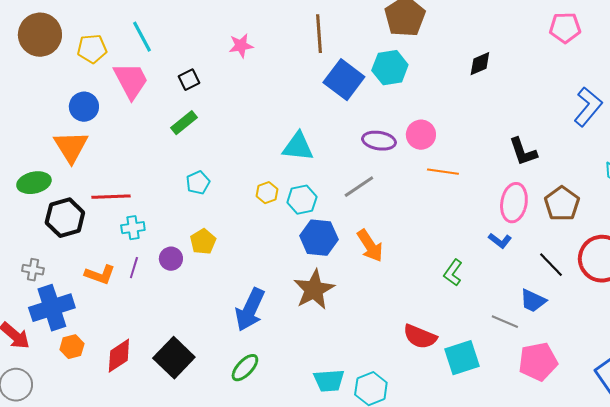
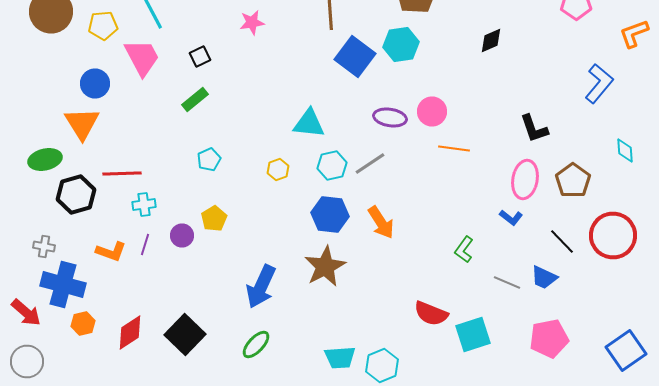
cyan hexagon: (302, 200) -> (332, 166), moved
blue cross: (52, 308) -> (63, 284), turned 33
gray line: (505, 322) -> (507, 282), moved

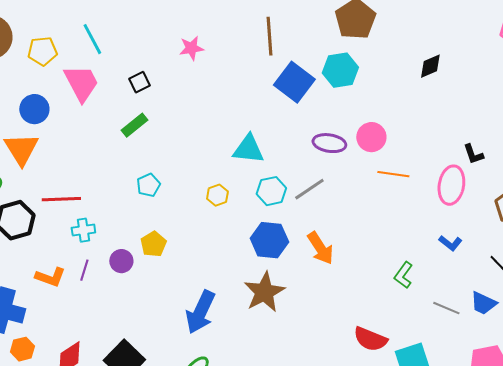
black L-shape: (534, 128) -> (473, 154), size x0.7
pink ellipse: (525, 180) -> (451, 185), moved

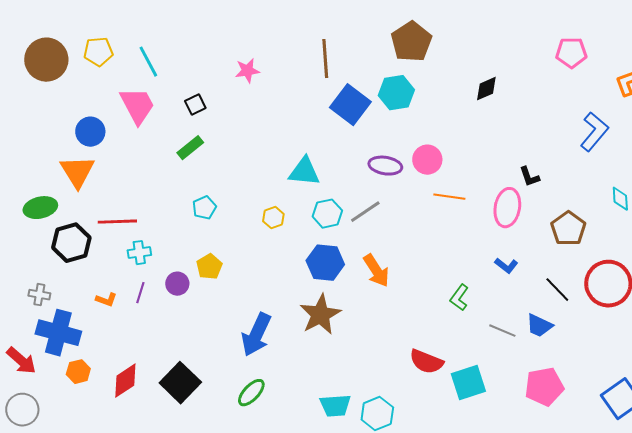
yellow pentagon: (42, 51) -> (98, 52), moved
orange L-shape: (50, 277) -> (106, 300), size x0.7

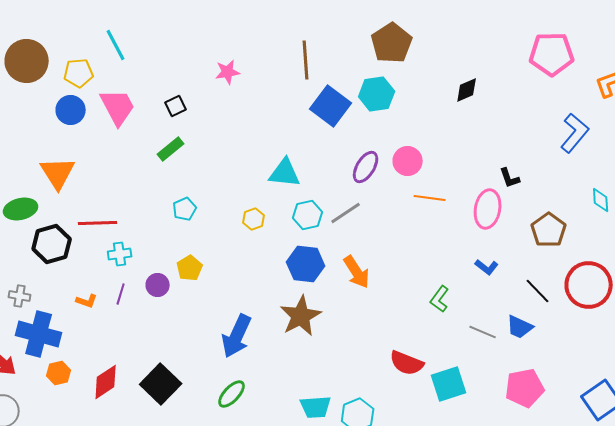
yellow pentagon: (98, 52) -> (79, 73), moved
pink pentagon: (571, 53) -> (552, 54), size x1.4
cyan line: (148, 62) -> (116, 45), moved
blue circle: (90, 132) -> (71, 110), moved
purple ellipse: (385, 166) -> (366, 167), turned -68

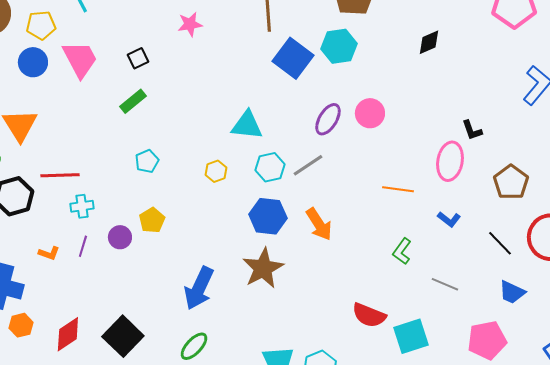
orange line: (430, 198) -> (398, 189), moved
blue trapezoid: (520, 327) -> (512, 292), moved

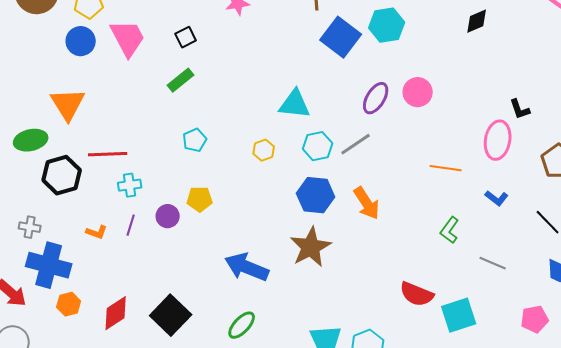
yellow pentagon: (152, 220) -> (200, 199), turned 30
blue arrow: (199, 288) -> (247, 267), turned 87
pink pentagon: (487, 340) -> (535, 319), size x0.7

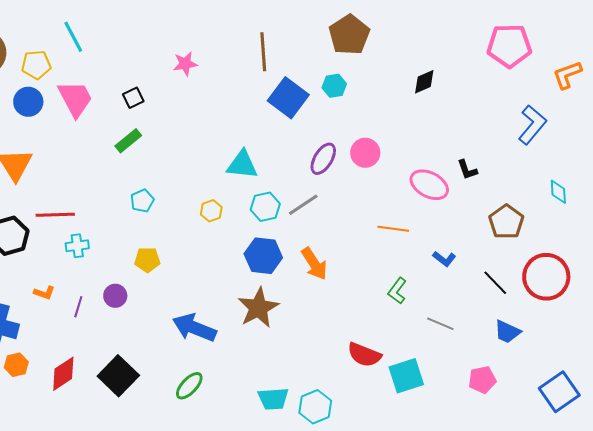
cyan hexagon: (387, 25) -> (334, 86), size x0.7
pink ellipse: (498, 140) -> (429, 185), moved, turned -72
purple circle: (168, 216) -> (115, 296), moved
purple line: (131, 225) -> (78, 307), moved

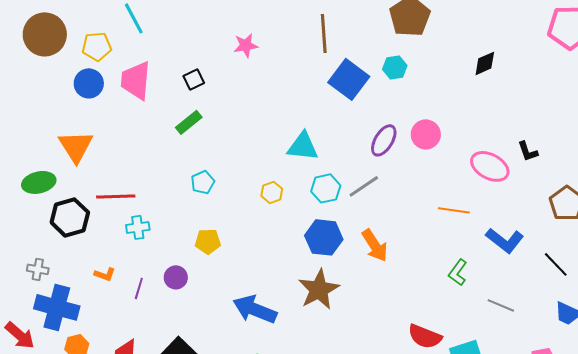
pink trapezoid: (75, 99) -> (136, 80), turned -147
blue L-shape: (444, 259) -> (505, 240), size x1.6

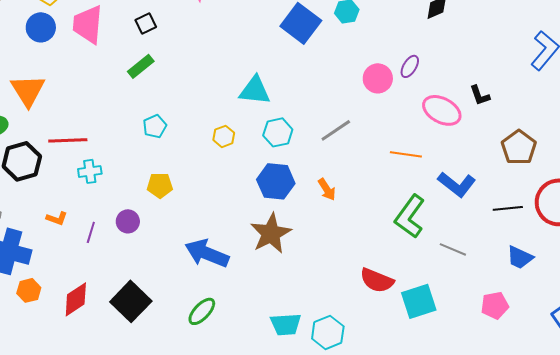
purple ellipse: (384, 140) -> (410, 66), moved, size x0.7
gray line: (364, 186) -> (336, 130), moved
orange arrow: (375, 245) -> (327, 189), size x0.7
black line: (556, 264) -> (508, 208), turned -52
green L-shape: (458, 272) -> (410, 216), size x1.6

